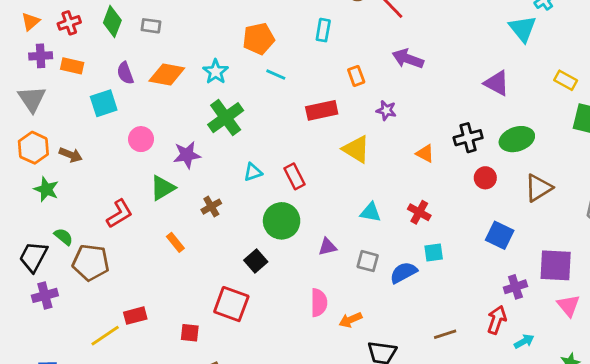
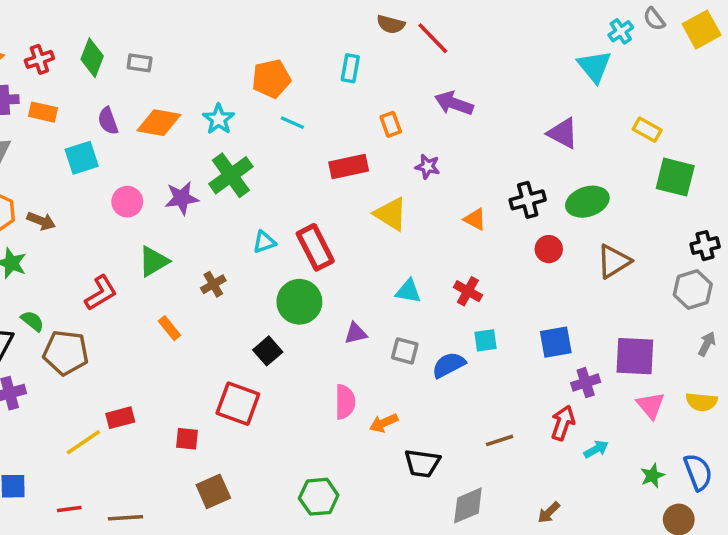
purple star: (187, 155) -> (182, 198), moved
red rectangle: (294, 176) -> (315, 247), size x1.4
blue square: (500, 235) -> (556, 342), moved, turned -36

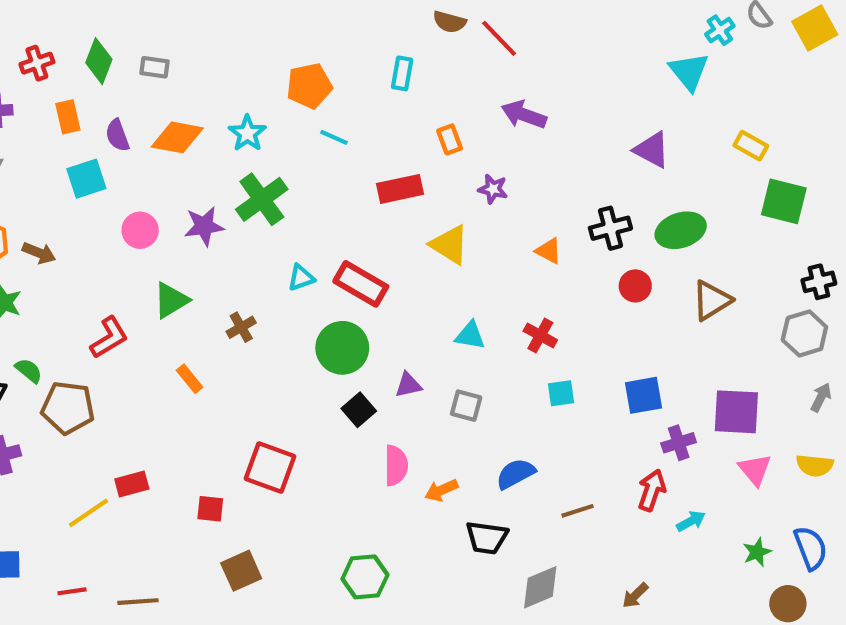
orange rectangle: (43, 112) -> (68, 117), moved, turned 64
red rectangle: (315, 247) -> (361, 284), turned -33
black square: (268, 351) -> (359, 410), moved
blue semicircle: (449, 365) -> (516, 474), moved

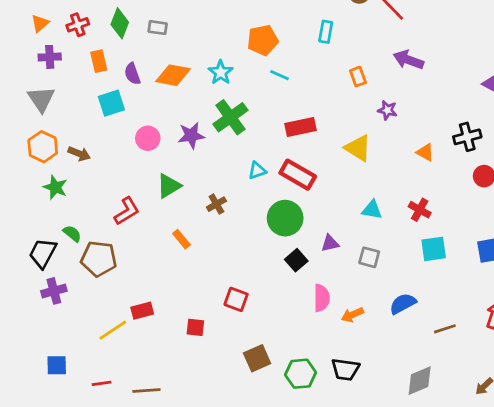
red rectangle: (400, 189) -> (301, 127), moved
cyan square: (561, 393) -> (434, 249), size x1.4
red square: (270, 468) -> (236, 299), size x0.7
black trapezoid: (487, 538) -> (345, 369), moved
brown square: (241, 571) -> (257, 358), moved

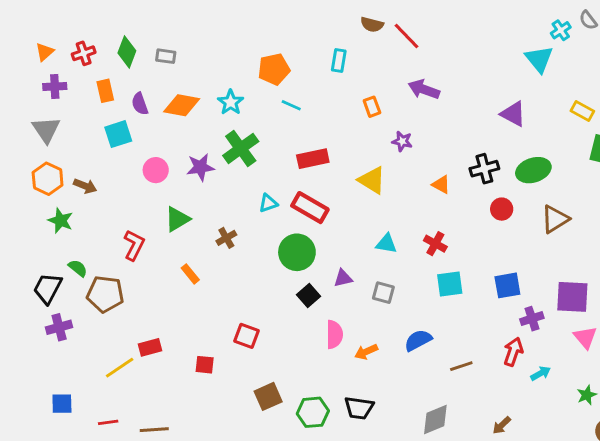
red L-shape: (127, 211) -> (134, 245), turned -32

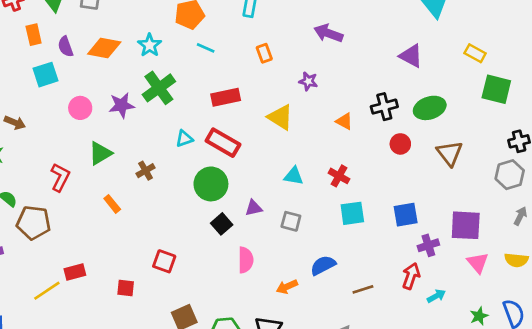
orange rectangle: (372, 107) -> (264, 53), moved
brown triangle: (555, 219) -> (450, 153), turned -36
orange arrow: (366, 352) -> (287, 287), moved

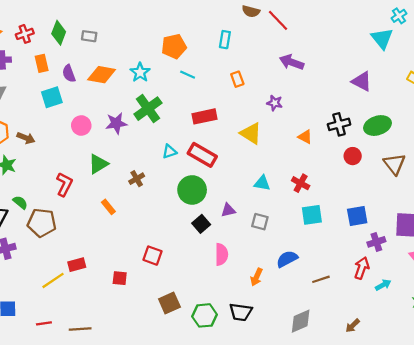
orange arrow: (287, 287) -> (257, 277), turned -42

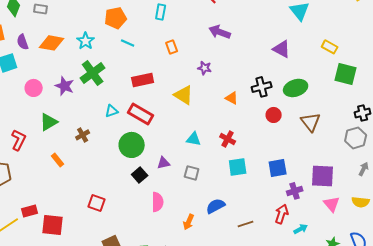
purple star: (116, 123) -> (65, 86), turned 30
red square: (120, 278) -> (53, 225), moved, size x1.6

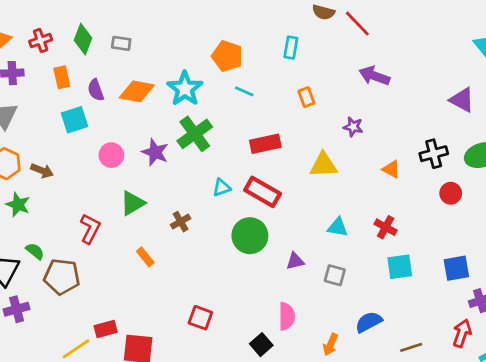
orange pentagon: (116, 18) -> (227, 56), turned 30
cyan star: (86, 41) -> (185, 89), size x1.4
yellow triangle: (184, 95) -> (323, 165), turned -35
black square: (140, 175) -> (261, 345), moved

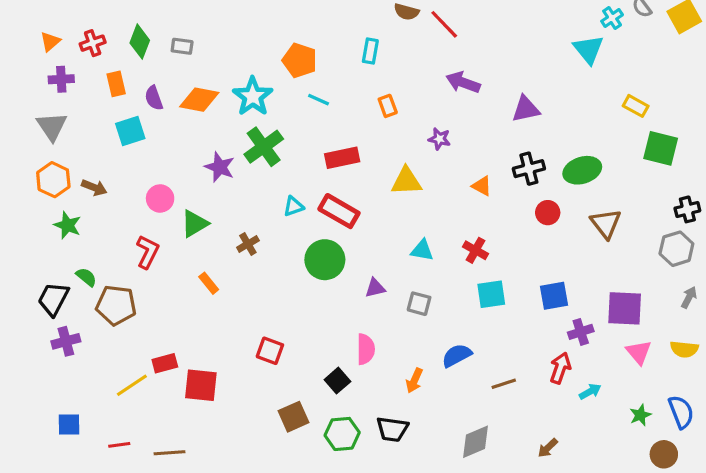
purple triangle: (462, 100) -> (526, 109), moved, turned -40
pink circle: (111, 155) -> (160, 198), moved

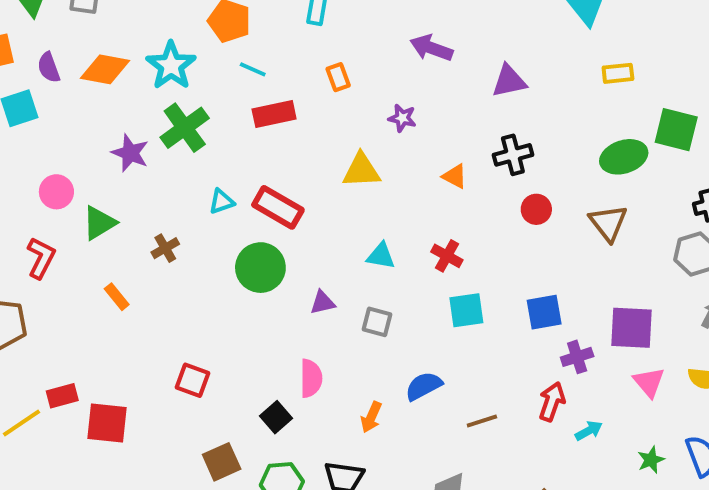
yellow rectangle: (636, 106) -> (618, 73), moved, turned -35
red rectangle: (342, 158) -> (274, 114), moved
green ellipse: (582, 170) -> (624, 157), moved

